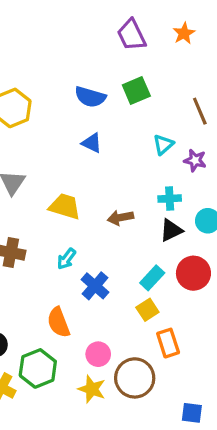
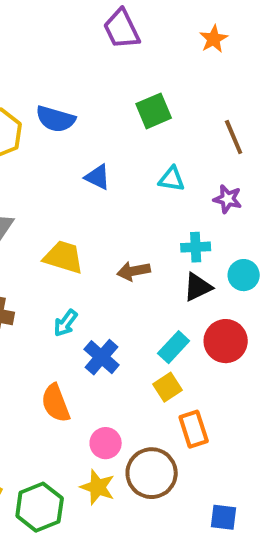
purple trapezoid: (132, 35) -> (122, 29), moved
blue semicircle: (90, 97) -> (56, 119), moved
cyan triangle: (163, 145) -> (172, 179), moved, turned 50
green hexagon: (38, 368) -> (40, 507), moved

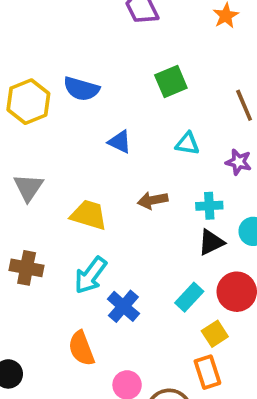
brown arrow: (134, 271) -> (153, 200), moved
cyan arrow: (66, 323) -> (91, 275), size x1.5
yellow square: (168, 387) -> (215, 334), moved

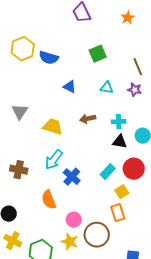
yellow hexagon: (28, 102) -> (23, 49), moved
purple star: (239, 162) -> (135, 90), moved
black triangle: (211, 242) -> (120, 142), turned 35
brown cross: (27, 268) -> (19, 170), moved

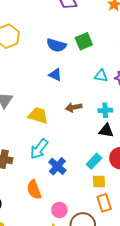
blue semicircle: (49, 58) -> (56, 45), moved
cyan triangle: (107, 88) -> (101, 76), moved
yellow square: (122, 192) -> (99, 182), moved, turned 32

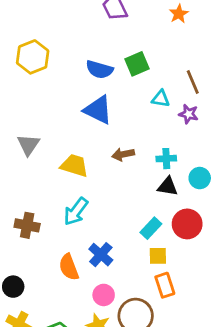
blue triangle: (55, 75) -> (98, 110), size x1.6
cyan triangle: (101, 76) -> (161, 99), moved
blue cross: (57, 166) -> (101, 255), moved

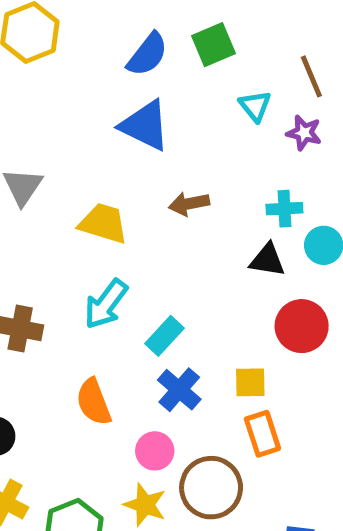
blue semicircle: (99, 69) -> (147, 54), turned -68
cyan triangle: (161, 99) -> (255, 106), turned 42
cyan cross: (166, 159) -> (284, 209), moved
cyan rectangle: (151, 228) -> (165, 336), moved
blue cross: (101, 255) -> (179, 390), moved

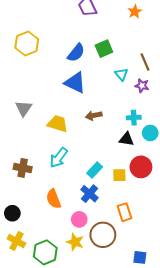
cyan rectangle: (165, 336) -> (95, 170), moved
yellow square: (250, 382) -> (119, 175), moved

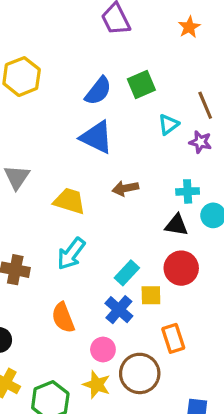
cyan triangle: (121, 74) -> (168, 124), turned 32
red circle: (141, 167) -> (181, 268), moved
yellow square: (119, 175) -> (151, 295), moved

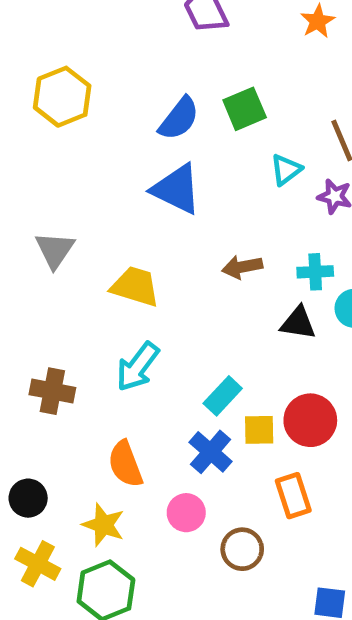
brown arrow: (125, 188) -> (242, 267), moved
red circle: (181, 268) -> (310, 420), moved
brown circle: (140, 373) -> (242, 549), size x0.7
yellow star: (97, 385) -> (104, 525), moved

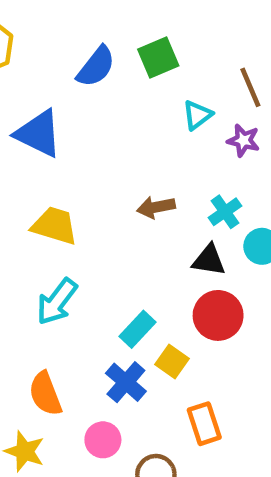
blue triangle: (176, 189) -> (38, 133), moved
cyan cross: (315, 272) -> (225, 212), turned -32
red circle: (310, 420) -> (218, 315), moved
yellow square: (259, 430) -> (172, 362), turned 36

